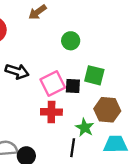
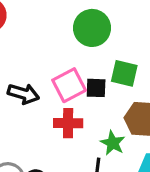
green circle: (71, 41) -> (92, 28), size x1.5
black arrow: (17, 71) -> (23, 94), moved

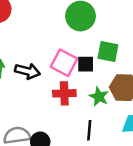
pink square: (69, 85) -> (64, 63), turned -32
green star: (113, 143) -> (99, 97), moved

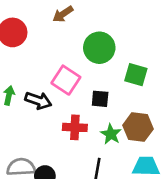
green square: (108, 51) -> (136, 75), moved
pink square: (64, 63) -> (66, 80), moved

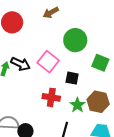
black arrow: (38, 101) -> (21, 64), moved

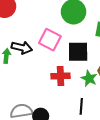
black square: (72, 78) -> (78, 52), size x1.5

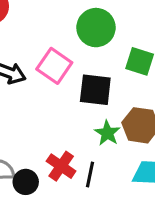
red cross: (60, 76) -> (61, 166), moved, turned 30

